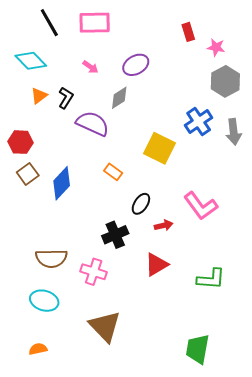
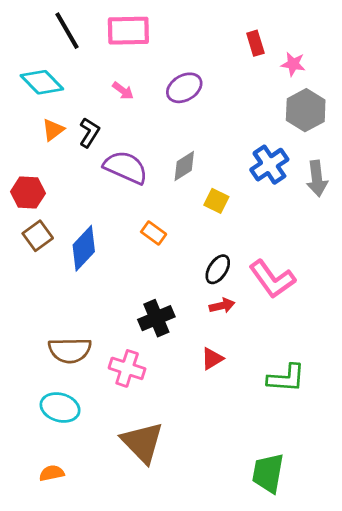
gray diamond: (119, 98) -> (184, 166), moved
yellow square: (159, 148) -> (216, 201), size x0.6
black ellipse: (141, 204) -> (218, 269), moved
red triangle: (156, 265) -> (212, 359), size x0.7

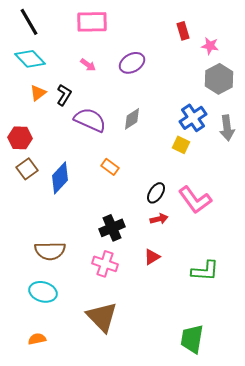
black line: (67, 31) -> (29, 22), moved
yellow square: (216, 201) -> (181, 145), moved
pink cross: (127, 368) -> (105, 264), moved

